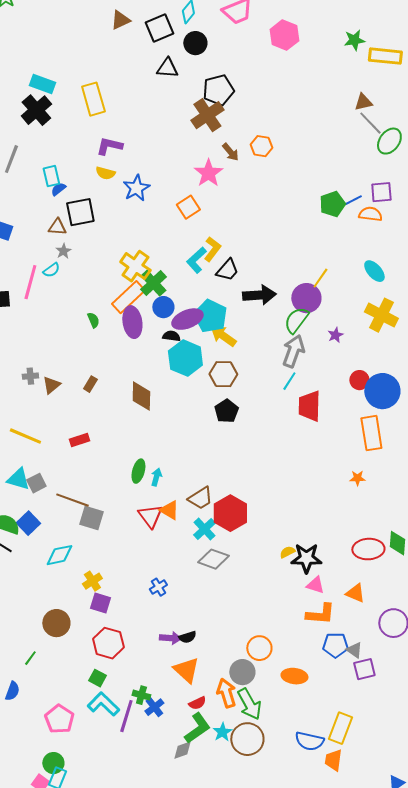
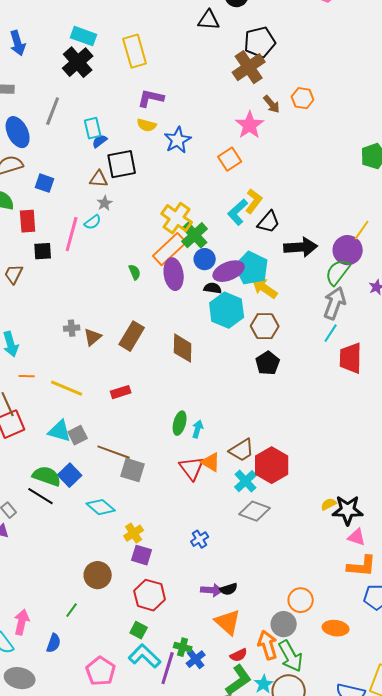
brown rectangle: (90, 384) -> (132, 336), size x1.8
cyan diamond: (59, 555) -> (101, 507), turned 52

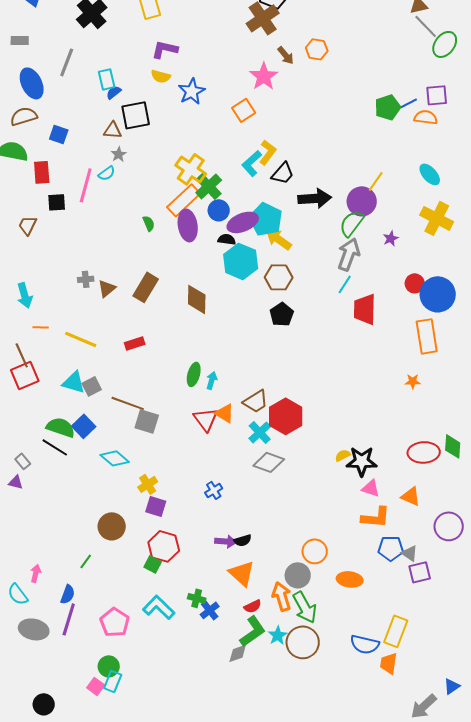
pink arrow: (22, 622) -> (36, 573), size x0.7
green square: (139, 630) -> (153, 564), moved
purple line: (168, 668) -> (69, 619), moved

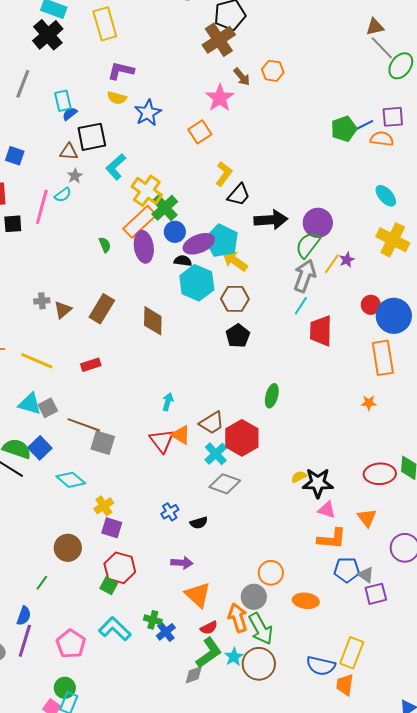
cyan L-shape: (252, 163) -> (116, 167), moved
yellow line: (376, 181) -> (332, 264), moved
green ellipse: (194, 374) -> (272, 396), moved
orange triangle: (411, 496) -> (367, 518), turned 30
black semicircle: (243, 540) -> (199, 523), moved

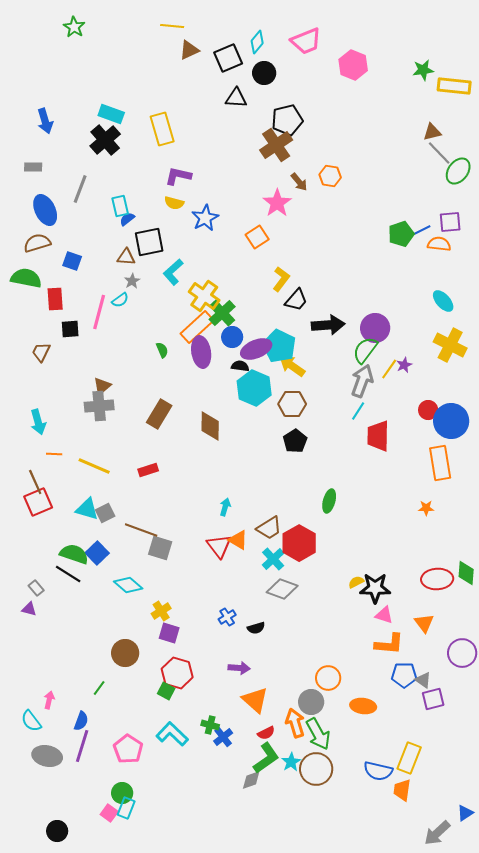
gray cross: (42, 301) -> (99, 406), size x1.8
brown triangle: (63, 310) -> (102, 386), moved

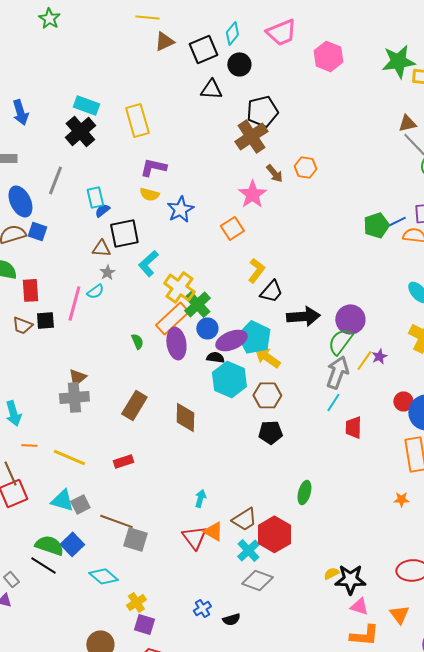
green star: (423, 70) -> (398, 61), size x1.6
blue square: (72, 261) -> (37, 231), moved
brown trapezoid: (41, 352) -> (22, 325), moved, turned -95
red trapezoid: (378, 436) -> (353, 427), size x0.7
black pentagon: (295, 441) -> (270, 432), turned 30

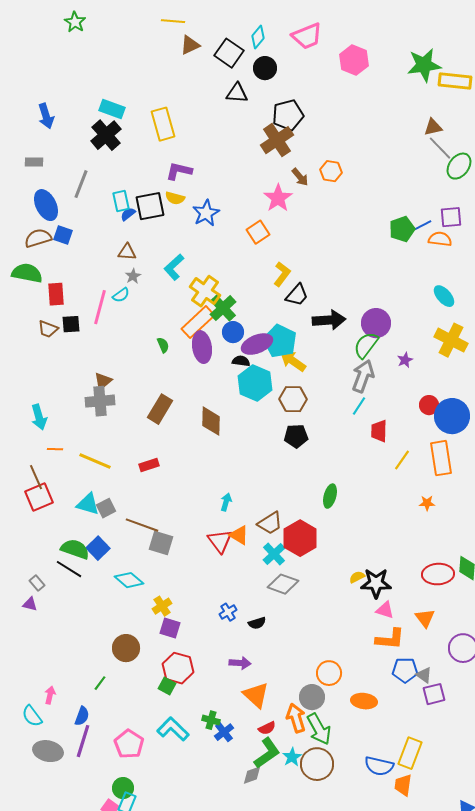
black square: (203, 49) -> (229, 53), turned -32
black square: (124, 233) -> (150, 206), moved
yellow line: (364, 360) -> (402, 460), moved

